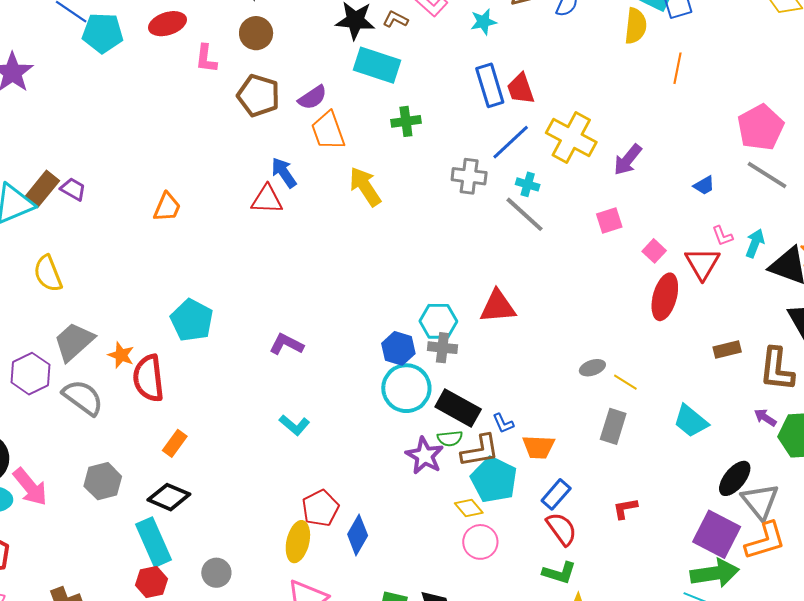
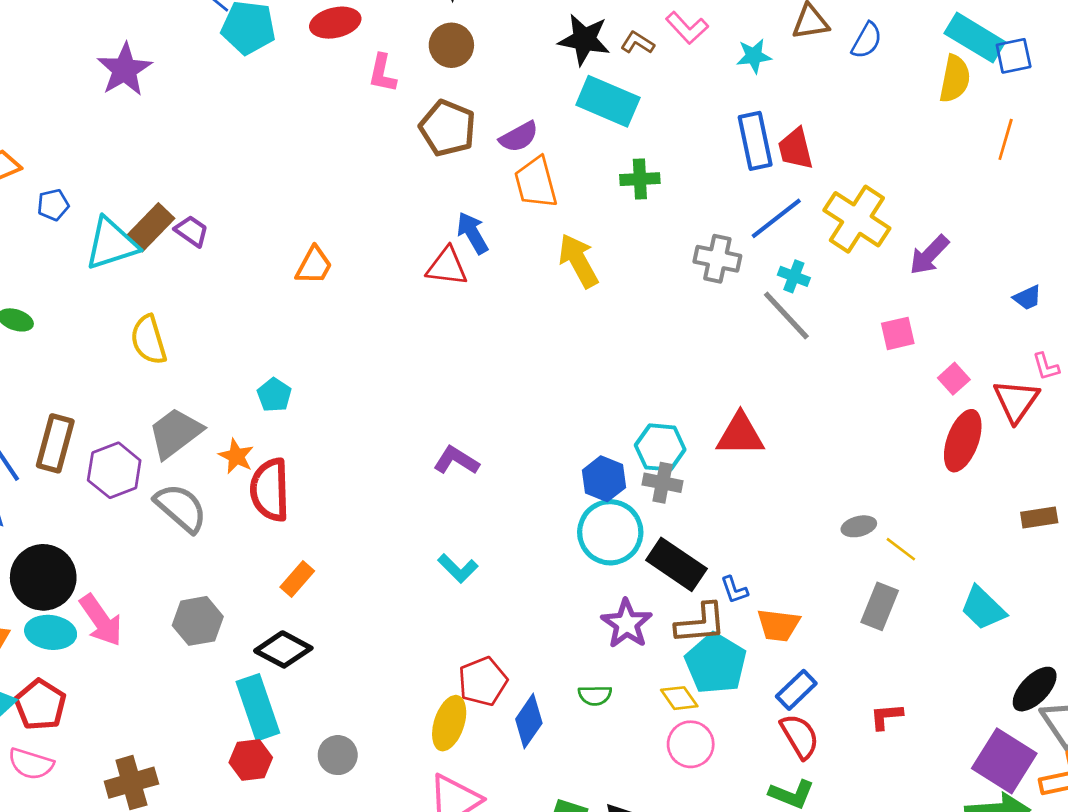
cyan pentagon: (192, 320) -> (274, 395), moved, size x0.6
green semicircle: (450, 438) -> (595, 695), moved

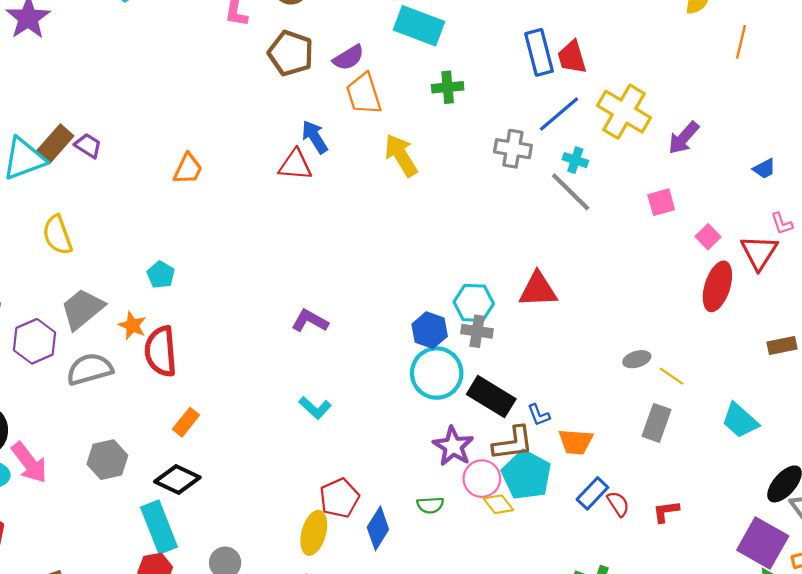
gray semicircle: (181, 508) -> (90, 369), turned -54
red semicircle: (800, 736) -> (618, 504), moved, size x0.7
pink circle: (691, 744) -> (482, 479), moved

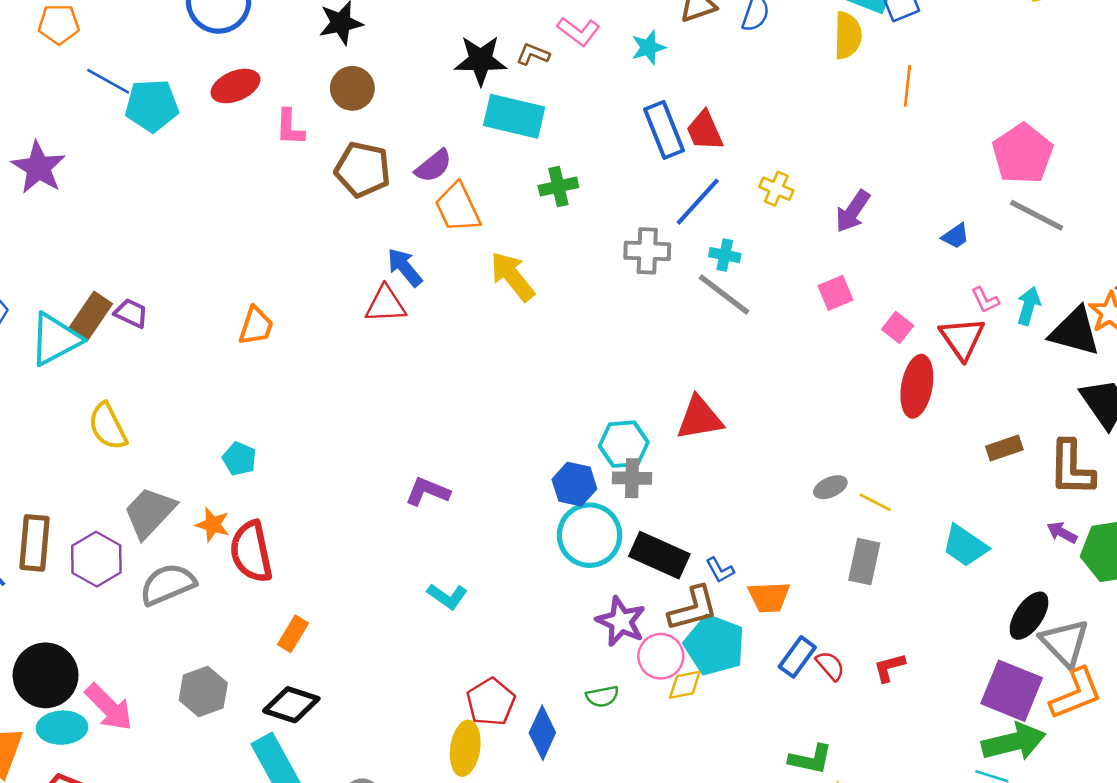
yellow cross: (624, 112) -> (776, 189), size x0.5
yellow diamond: (498, 504) -> (685, 685), turned -56

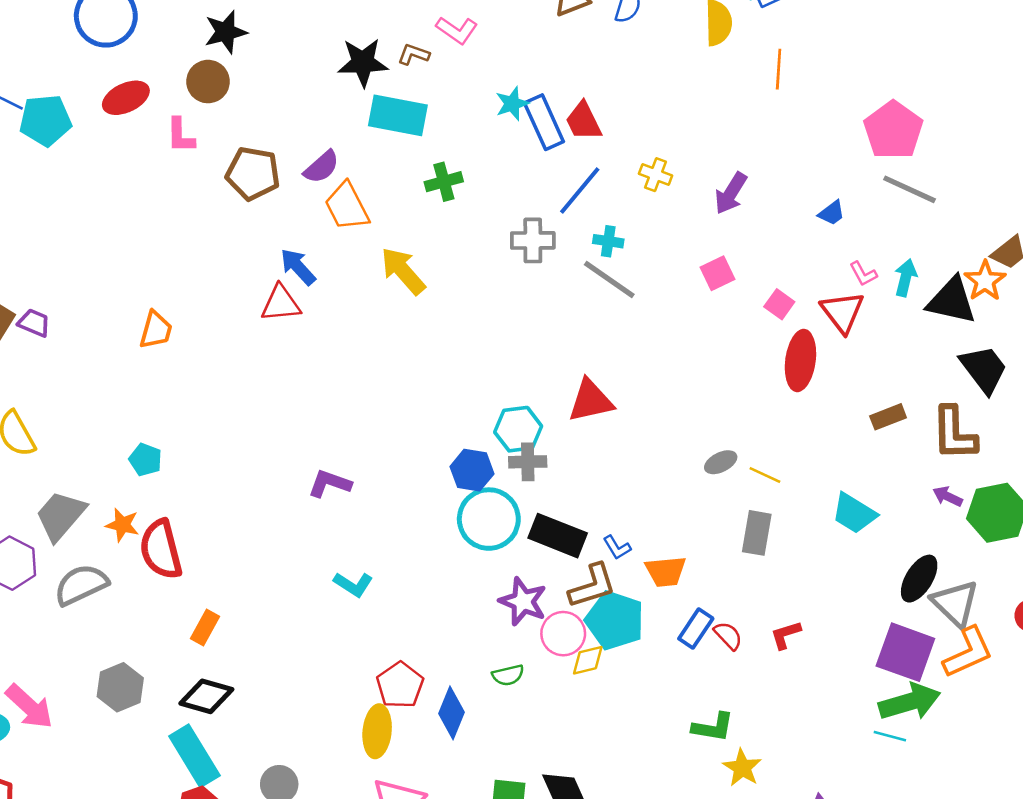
cyan star: (648, 47) -> (512, 104), moved
brown circle: (352, 88) -> (208, 82), moved

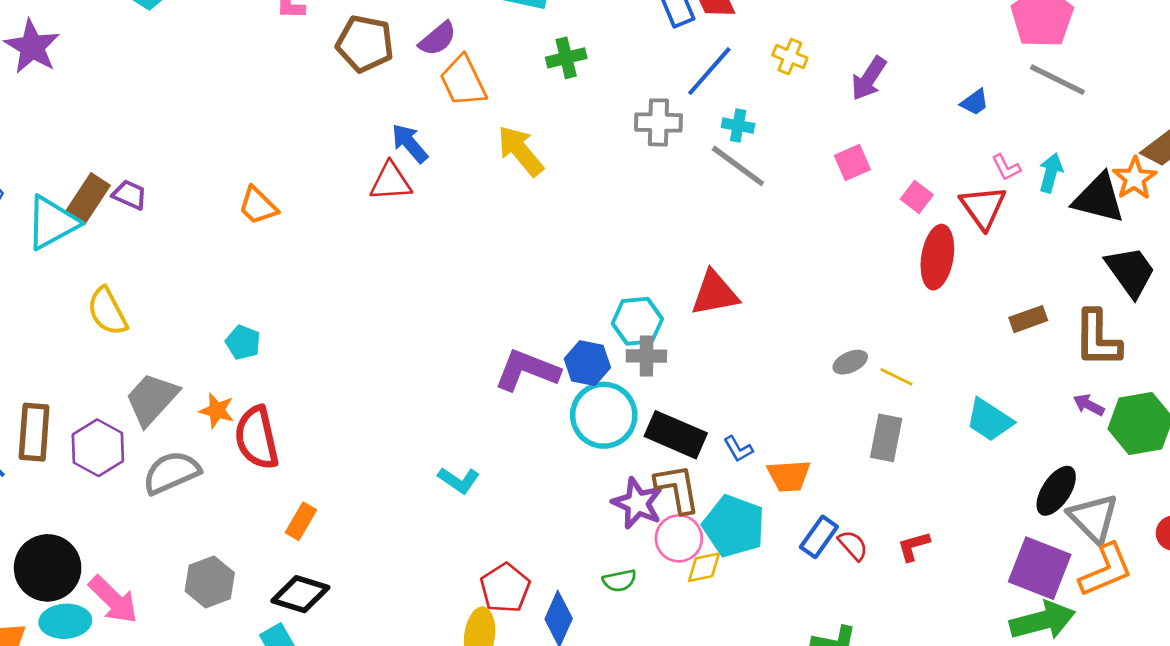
orange trapezoid: (156, 330) -> (258, 206), turned 117
purple L-shape: (330, 483) -> (527, 370), moved, size x1.4
brown L-shape: (592, 586) -> (677, 489), moved, turned -84

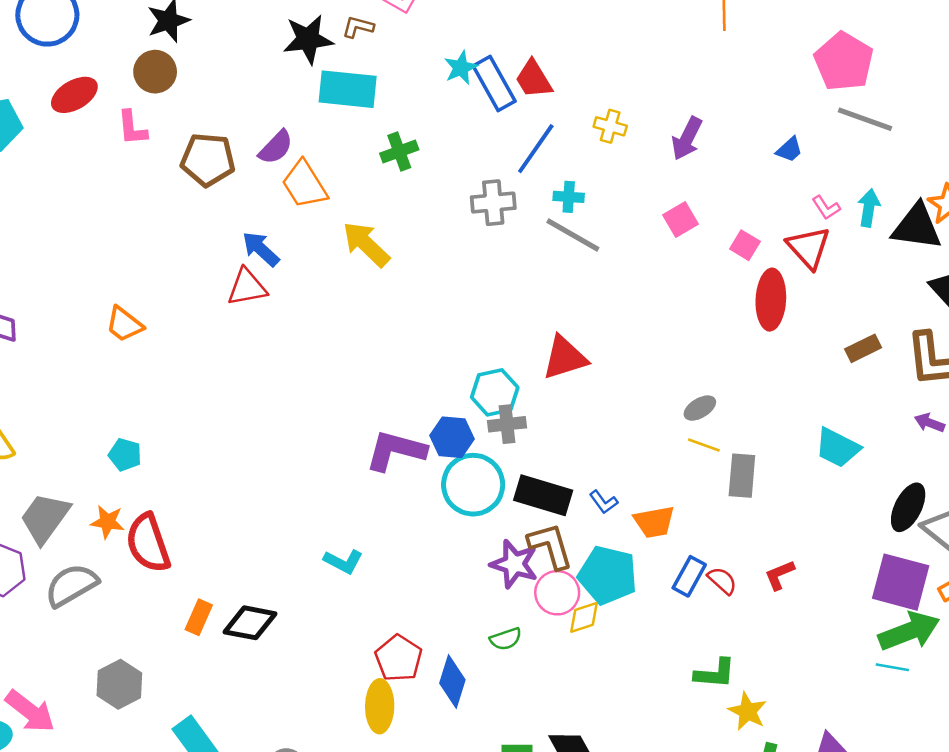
yellow line: (896, 377) -> (704, 445), moved
black diamond: (300, 594) -> (250, 623), moved

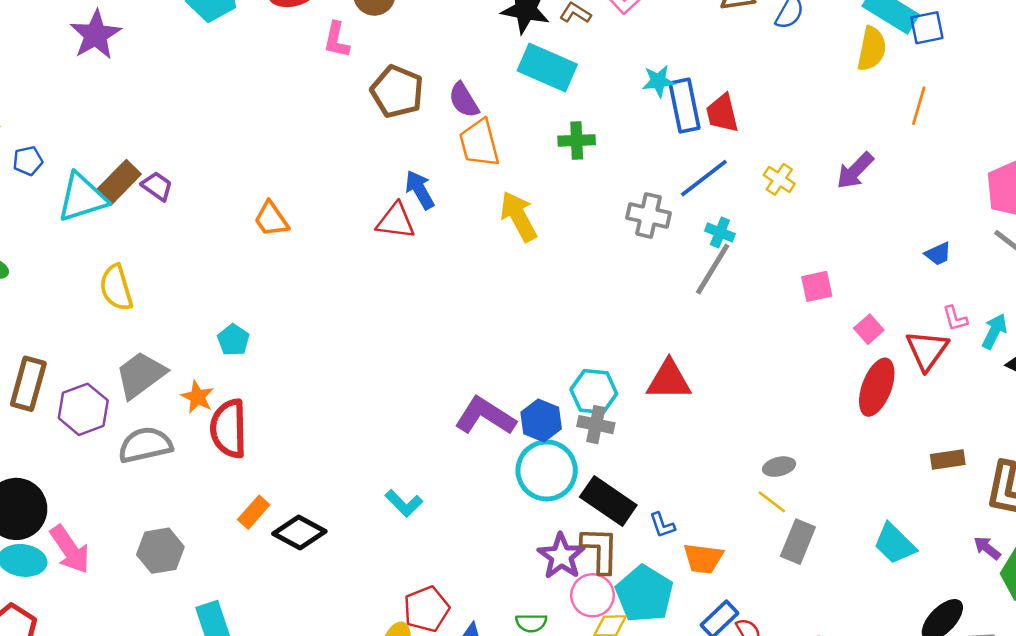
purple arrow: (687, 138) -> (855, 171), moved
purple semicircle: (276, 147) -> (464, 100), turned 87
gray line: (573, 235) -> (713, 269), turned 74

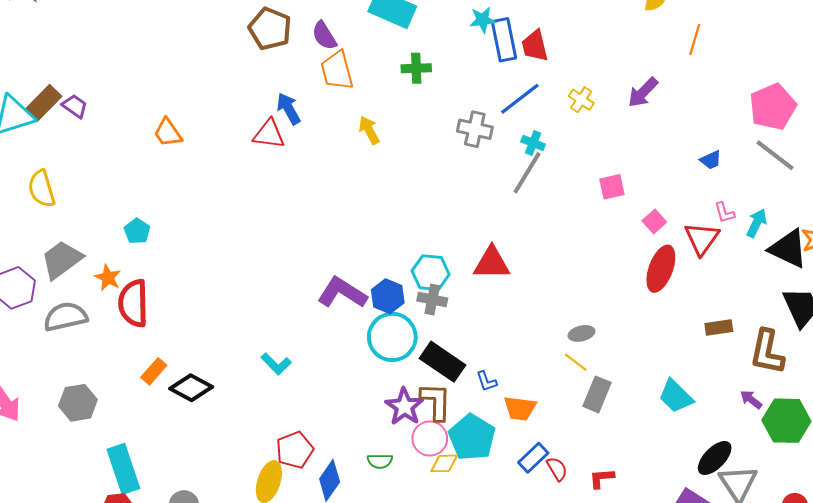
yellow arrow: (519, 216) -> (369, 130), size x0.7

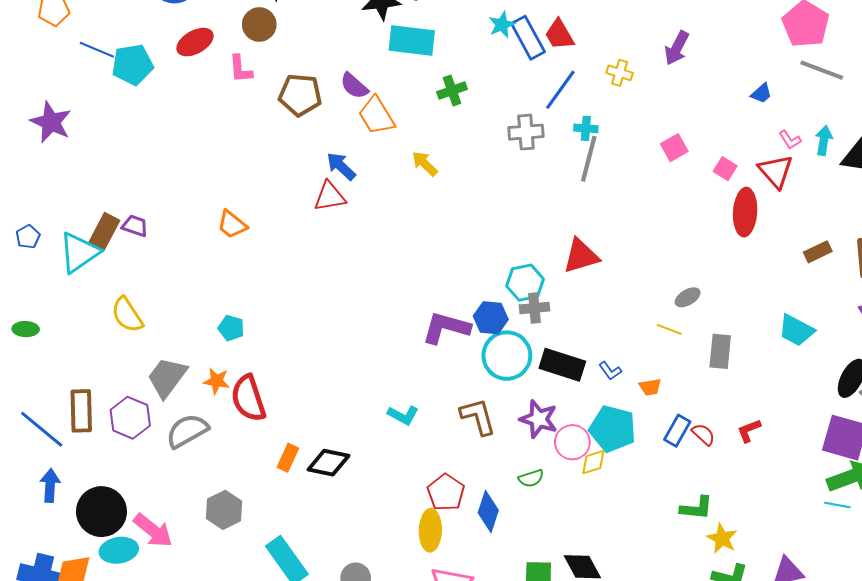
yellow line: (576, 362) -> (669, 329), moved
brown L-shape: (436, 402) -> (478, 417), moved
orange trapezoid: (520, 408) -> (650, 387), size x0.7

